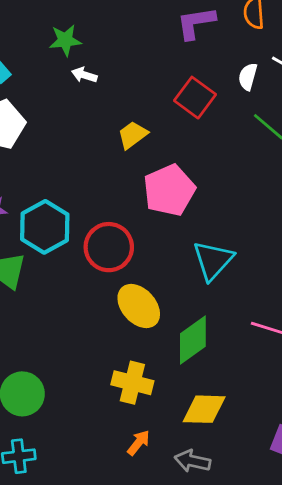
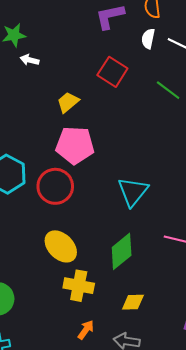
white semicircle: (248, 77) -> (148, 39), moved
pink pentagon: (169, 190) -> (75, 145), moved, turned 30
yellow ellipse: (139, 306) -> (61, 246), moved
yellow diamond: (204, 409) -> (133, 302), size x0.7

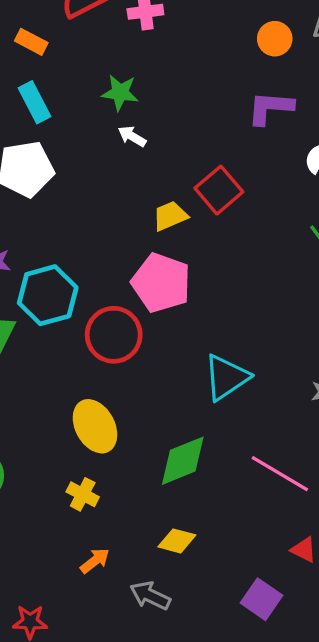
red square: (112, 72) -> (219, 190), moved
yellow cross: (79, 286) -> (83, 494), moved, size x0.7

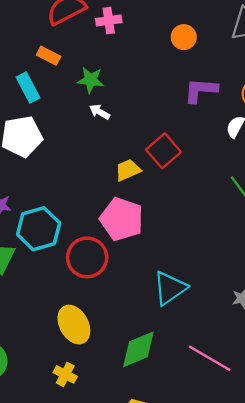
orange circle: (275, 39) -> (184, 37), moved
orange rectangle: (31, 42) -> (49, 56), moved

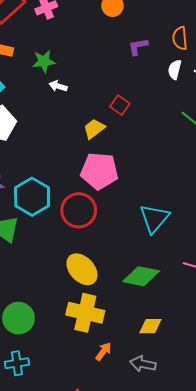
purple L-shape: (201, 90) -> (138, 47), size x0.7
red square: (163, 151) -> (120, 105), size x0.7
green diamond: (138, 349) -> (141, 276), turned 48
yellow cross: (65, 374) -> (85, 313), size x1.8

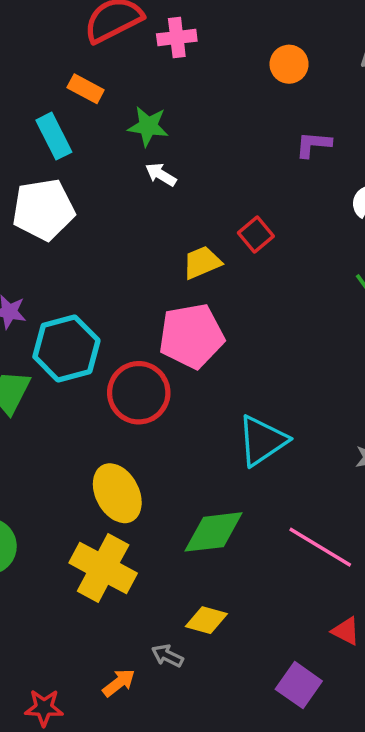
pink pentagon: (99, 171) -> (191, 336), turned -30
green diamond: (141, 276) -> (214, 532), turned -33
orange arrow: (103, 351) -> (119, 683), moved
gray arrow: (143, 364) -> (167, 656), moved, size x0.7

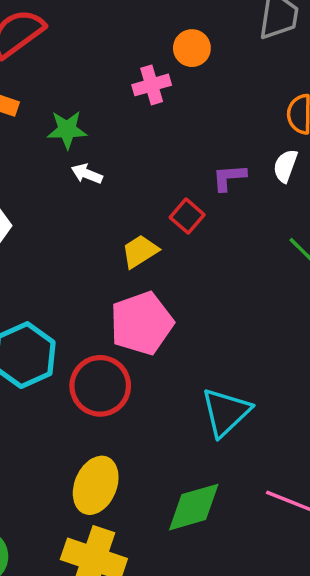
pink cross: (177, 37) -> (152, 85), moved
purple L-shape: (313, 144) -> (229, 177), moved
yellow ellipse: (117, 493) -> (96, 485), turned 60

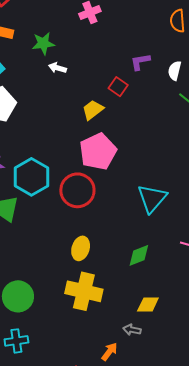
white semicircle: (285, 166) -> (175, 71), moved
yellow ellipse: (96, 485) -> (81, 248), size x0.7
green diamond: (194, 507) -> (139, 255), size x0.7

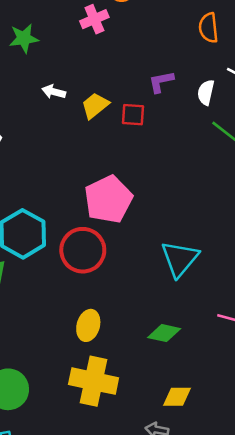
green star: (43, 43) -> (24, 38), moved
red square: (118, 87) -> (133, 115), turned -30
yellow trapezoid: (93, 110) -> (95, 106), moved
green diamond: (139, 255) -> (164, 333), turned 35

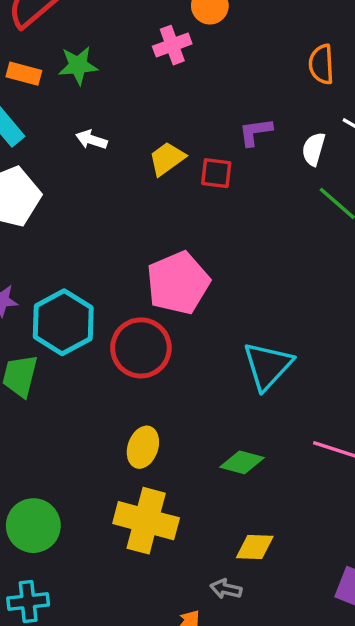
white arrow: (54, 92) -> (91, 140), moved

